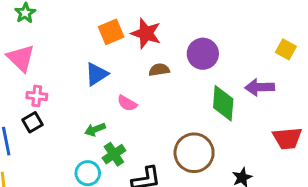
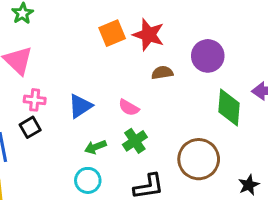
blue triangle: (96, 74) -> (80, 106), moved
green arrow: (95, 129) -> (95, 147), moved
green cross: (114, 154) -> (135, 141), moved

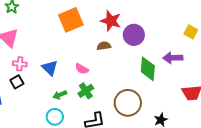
orange square: (112, 33) -> (71, 20), size x1.4
red star: (149, 35) -> (111, 21), moved
blue triangle: (80, 106) -> (50, 68), turned -42

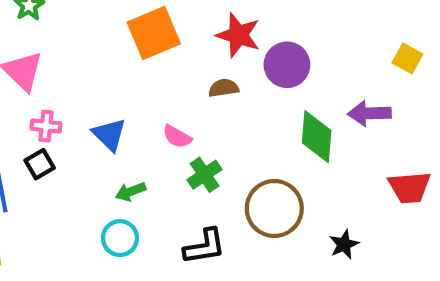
green cross: (86, 91) -> (205, 175), moved

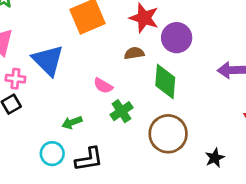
blue triangle: (109, 135) -> (48, 60), moved, size x1.4
green diamond: (317, 137) -> (165, 81), moved
cyan circle: (120, 238) -> (52, 154), moved
black L-shape: (205, 247) -> (89, 159), moved

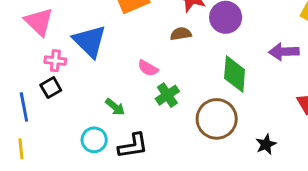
green diamond: (165, 81) -> (235, 74), moved
green arrow: (72, 122) -> (115, 107), turned -120

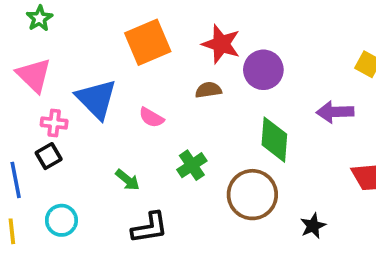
pink semicircle: (148, 68) -> (151, 117), moved
cyan circle: (94, 140) -> (61, 220), moved

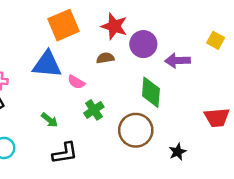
blue triangle: (96, 99) -> (47, 64), moved, turned -40
purple arrow: (335, 112) -> (178, 61), moved
pink semicircle: (151, 117) -> (76, 82), moved

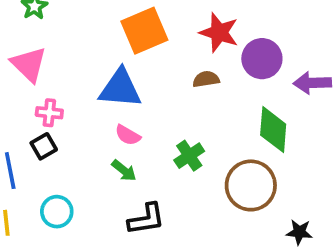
pink semicircle: (76, 82) -> (128, 135), moved
black star: (178, 152) -> (299, 232), moved, turned 30

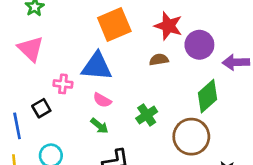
pink cross: (49, 113) -> (63, 84), moved
green diamond: (273, 130) -> (208, 96), turned 44

